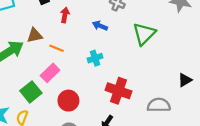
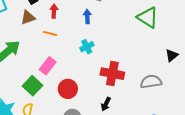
blue arrow: (100, 26) -> (87, 16), turned 72
green triangle: (144, 34) -> (148, 17), moved, turned -35
brown triangle: (35, 35) -> (28, 17), moved
orange line: (57, 48) -> (50, 33), moved

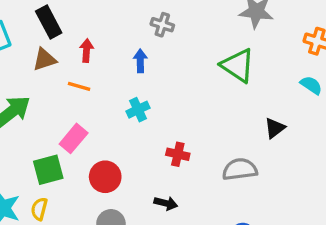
red cross: (112, 74) -> (178, 154), size x0.6
green square: (32, 86) -> (48, 170), turned 30
black arrow: (106, 104) -> (166, 203), turned -104

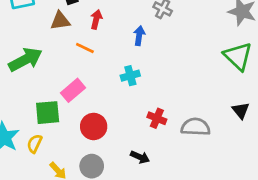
green triangle: (238, 65) -> (238, 56), moved
black triangle: (275, 128) -> (241, 110), turned -42
gray semicircle: (240, 169) -> (195, 127), moved

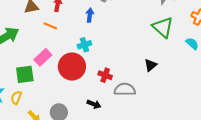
black triangle: (241, 110) -> (151, 65), moved, turned 32
red circle: (94, 126) -> (72, 67), moved, size x1.4
gray semicircle: (195, 127) -> (125, 89), moved

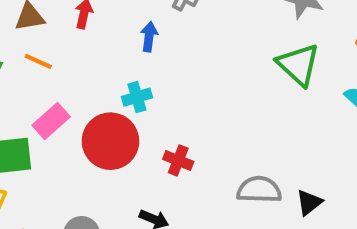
orange line: (50, 26) -> (38, 61), moved
black triangle: (151, 65) -> (309, 202), moved
gray semicircle: (125, 89) -> (259, 190), moved

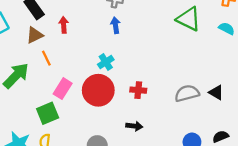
blue arrow: (149, 37) -> (115, 25), moved
orange line: (38, 61) -> (46, 58), turned 56
black triangle: (309, 202) -> (216, 92), turned -35

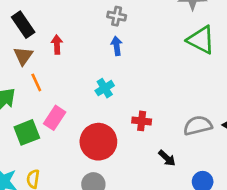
brown triangle: (35, 35) -> (23, 56), turned -30
red circle: (98, 90) -> (98, 142), moved
green square: (48, 113) -> (27, 132), moved
black arrow: (134, 126) -> (167, 158), moved, turned 35

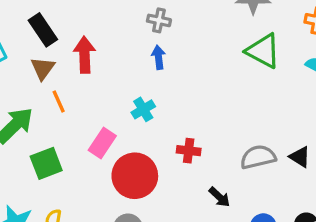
red arrow: (57, 44) -> (85, 55), size x1.5
pink rectangle: (55, 118) -> (102, 143), moved

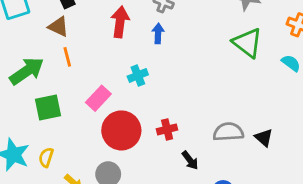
red arrow: (85, 55) -> (120, 22), moved
brown triangle: (43, 68) -> (58, 27), turned -50
red cross: (189, 151) -> (167, 129), moved, turned -30

